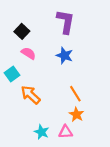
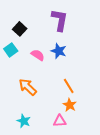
pink semicircle: (28, 53) -> (38, 55), moved
cyan square: (12, 74) -> (11, 50), moved
cyan star: (42, 132) -> (24, 121), moved

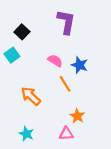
blue star: (59, 51) -> (79, 65), moved
pink semicircle: (38, 55) -> (55, 61), moved
orange line: (69, 86) -> (65, 84), moved

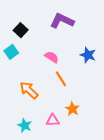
purple L-shape: (66, 22) -> (62, 21), turned -75
blue star: (79, 65) -> (88, 55), moved
pink triangle: (66, 134) -> (53, 120), moved

